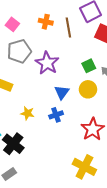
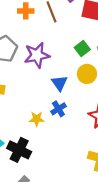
purple star: (47, 63) -> (37, 55), turned -30
yellow star: (27, 113) -> (37, 119), moved

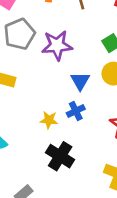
black cross: (19, 150) -> (60, 156), moved

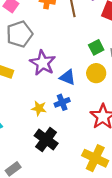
purple star: (57, 45) -> (43, 63), moved, turned 30
blue triangle: (80, 81) -> (68, 77), turned -42

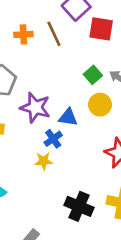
blue cross: (62, 102) -> (53, 139), moved
black cross: (46, 139) -> (79, 206), moved

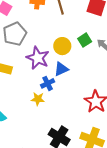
yellow circle: (100, 105) -> (62, 46), moved
blue triangle: (68, 117) -> (61, 69), turned -42

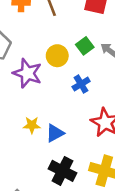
blue triangle: (61, 69) -> (55, 133), moved
blue cross: (48, 83) -> (81, 84), moved

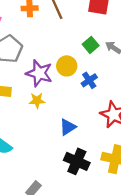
yellow circle: (57, 56) -> (67, 66), moved
yellow star: (32, 125) -> (37, 100), moved

